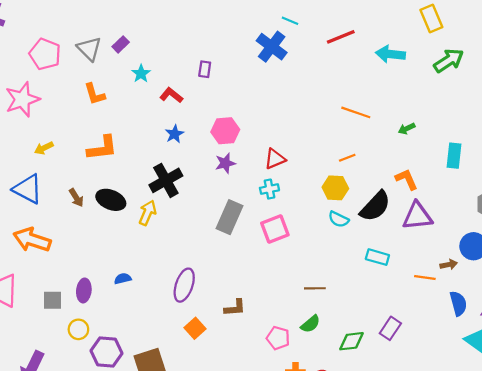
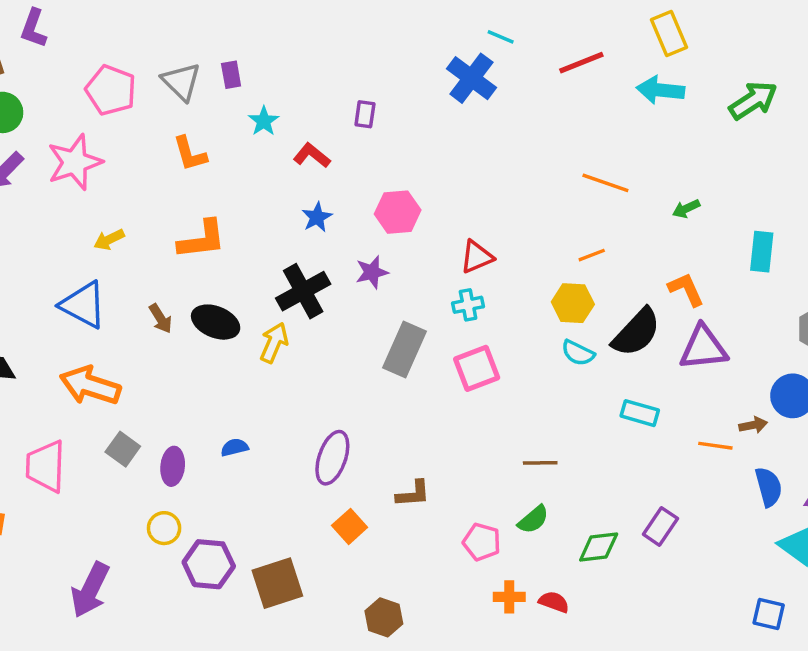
yellow rectangle: (431, 19) -> (669, 33), moved
purple rectangle: (121, 44) -> (231, 75), turned -56
purple star: (225, 163) -> (372, 272), moved
gray square: (53, 300) -> (123, 449), moved, turned 36

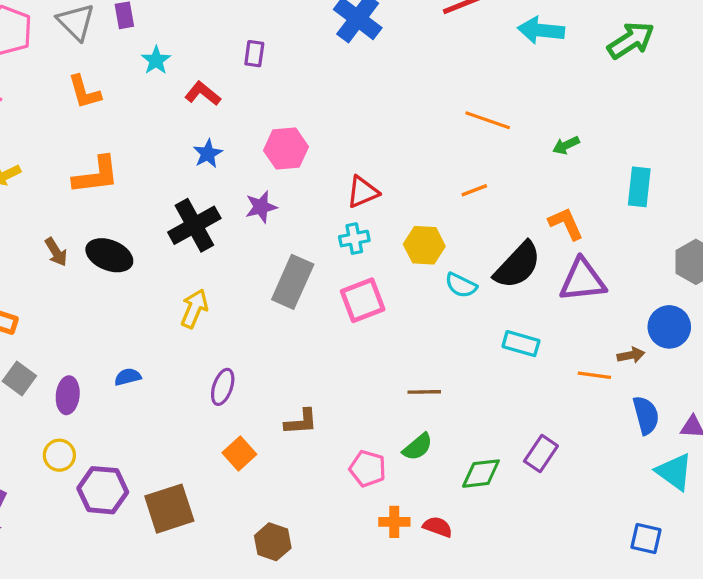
yellow hexagon: (573, 303) -> (424, 245), moved
yellow arrow: (274, 343) -> (194, 309), moved
purple ellipse: (332, 458) -> (223, 387), size x0.7

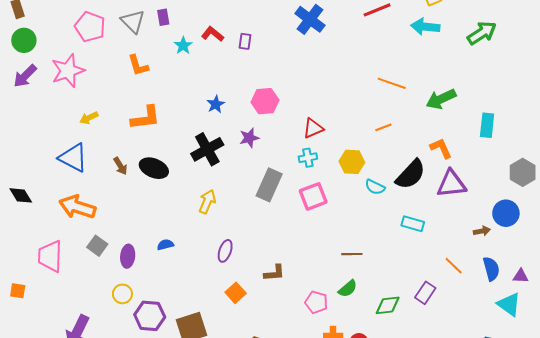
red L-shape: (203, 94) -> (213, 34), moved
green arrow: (566, 145) -> (441, 99), size x1.8
orange line: (594, 375) -> (454, 266), moved, turned 36

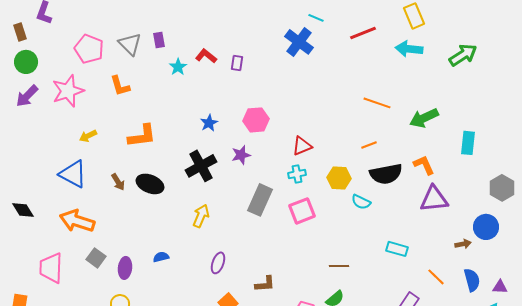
orange L-shape: (138, 65) -> (120, 86), moved
black semicircle: (411, 174) -> (386, 174), moved, turned 36
cyan rectangle: (413, 224) -> (397, 249), moved

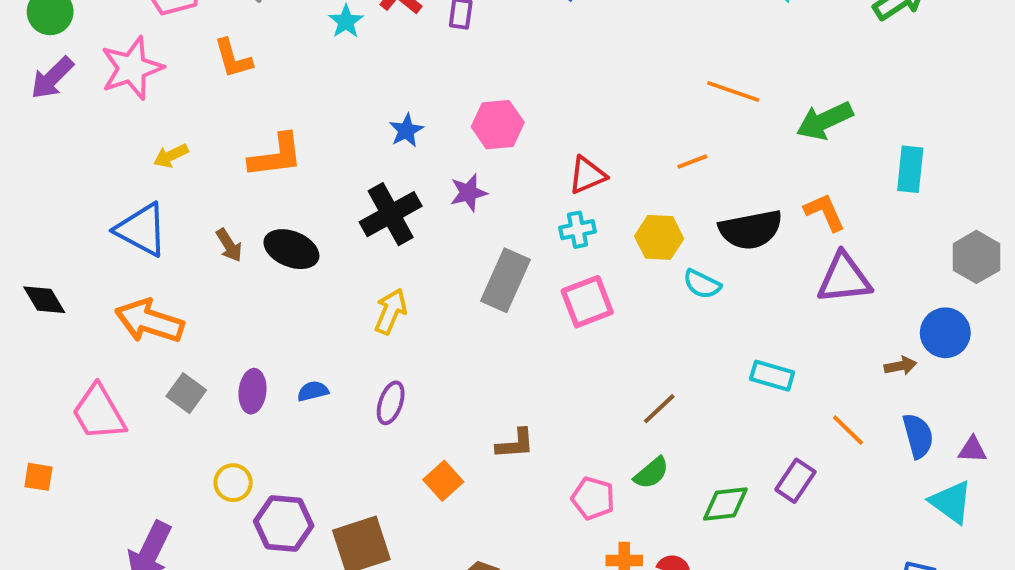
orange line: (369, 145) -> (692, 162), moved
purple ellipse: (218, 263) -> (391, 403), moved
brown line: (339, 266) -> (659, 409), turned -42
pink trapezoid: (51, 268) -> (99, 413), turned -32
purple ellipse: (125, 268) -> (252, 391), moved

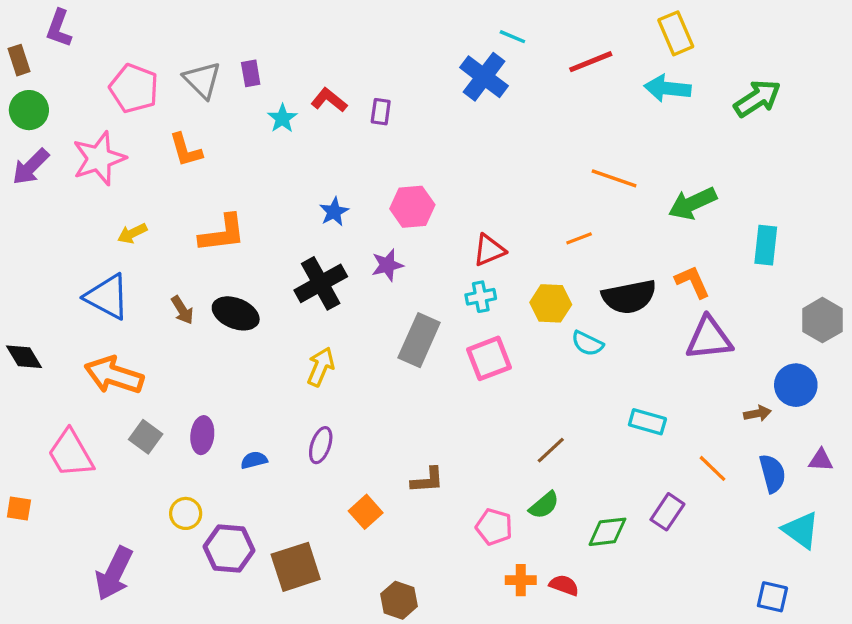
blue semicircle: (313, 391) -> (254, 460), moved
purple triangle: (973, 450) -> (821, 460), moved

